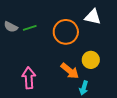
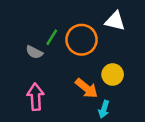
gray semicircle: (11, 27) -> (34, 52), moved
green line: (30, 28) -> (52, 37), moved, turned -40

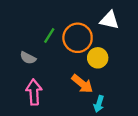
gray semicircle: (34, 52) -> (28, 58), moved
yellow circle: (113, 75) -> (98, 58), moved

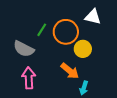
gray semicircle: (28, 58) -> (24, 49), size x1.5

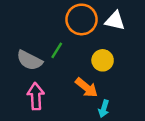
green line: (42, 30) -> (57, 50), moved
orange circle: (66, 32) -> (82, 19), moved

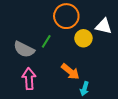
white triangle: (115, 21) -> (104, 26), moved
yellow circle: (103, 60) -> (83, 38), moved

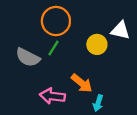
orange circle: (66, 16) -> (56, 21), moved
pink arrow: (29, 79) -> (52, 96), moved, turned -80

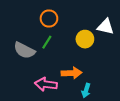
orange circle: (56, 21) -> (49, 18), size x0.7
orange arrow: (82, 83) -> (72, 73), turned -42

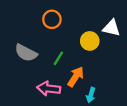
green line: (47, 42) -> (58, 58), moved
orange arrow: (72, 73) -> (76, 77), turned -54

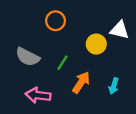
pink arrow: (49, 89) -> (38, 95), moved
cyan arrow: (91, 95) -> (114, 86), moved

